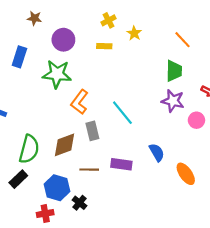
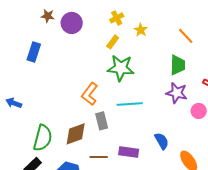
purple circle: (63, 40) -> (72, 23), moved
yellow rectangle: (104, 46) -> (113, 42), turned -56
green star: (57, 74) -> (121, 68), moved
cyan line: (122, 113) -> (130, 104), turned -55

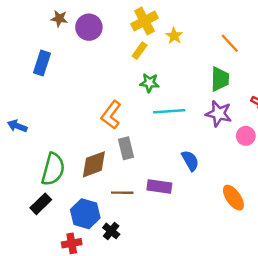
yellow cross: (117, 18) -> (145, 21), size x1.5
green star: (121, 68) -> (149, 83), size x0.6
cyan line: (130, 104) -> (169, 111), moved
blue semicircle: (162, 141) -> (190, 161), moved

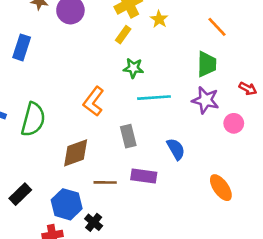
gray rectangle: (126, 148) -> (128, 136), moved
green semicircle: (53, 169) -> (33, 119), moved

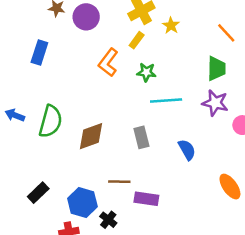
orange L-shape: (94, 101) -> (108, 62), moved
brown diamond: (76, 153) -> (91, 136), moved
purple rectangle: (144, 176) -> (146, 199), moved

